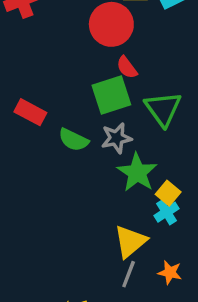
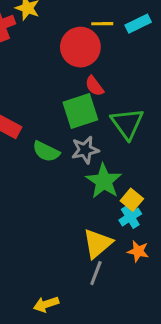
orange star: (170, 272) -> (138, 251), moved

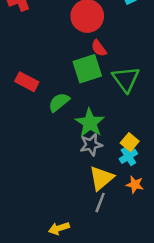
gray star: (85, 150) -> (91, 145), moved
green semicircle: (46, 151) -> (59, 102), turned 115
green star: (104, 181) -> (90, 123), moved

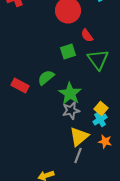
red semicircle: (99, 48) -> (87, 36), moved
green square: (87, 69) -> (68, 52), size x0.7
red rectangle: (27, 82) -> (20, 86), moved

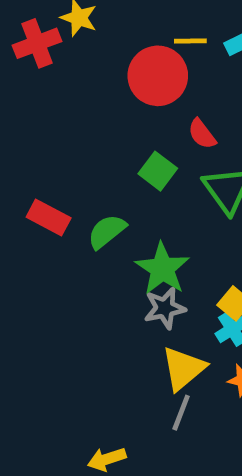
green square: (68, 52) -> (158, 171), turned -35
red rectangle: (20, 86) -> (49, 218), moved

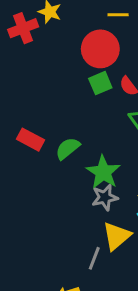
yellow line: (190, 41) -> (118, 15), moved
green square: (158, 171) -> (100, 83), moved, turned 30
gray line: (181, 413) -> (94, 258), moved

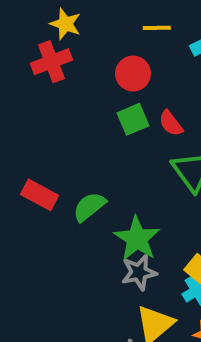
red cross: (23, 28) -> (51, 62), moved
red circle: (100, 49) -> (133, 74), size x0.7

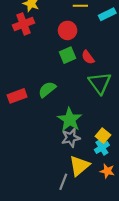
red rectangle: (40, 195) -> (17, 96), turned -48
green semicircle: (89, 207) -> (47, 89), moved

